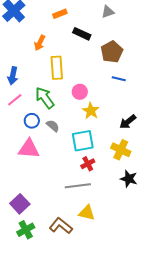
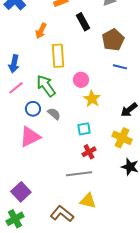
black rectangle: (82, 34) -> (83, 22), turned 36
cyan square: (83, 141) -> (84, 129), size x0.6
pink triangle: (29, 149) -> (30, 137), turned -30
green cross: (26, 230) -> (15, 219), moved

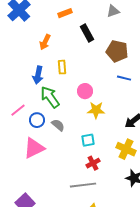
brown pentagon: (113, 40) -> (117, 51), turned -30
yellow rectangle: (58, 56) -> (62, 67), size x0.6
blue arrow: (14, 64) -> (38, 75), moved
pink line: (16, 88) -> (18, 110), moved
yellow star: (92, 99) -> (96, 110), turned -30

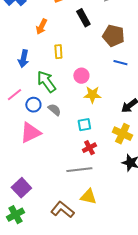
blue arrow: (38, 75) -> (23, 59), moved

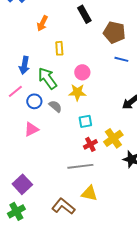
blue arrow: (23, 59) -> (24, 65), moved
yellow star: (92, 95) -> (77, 92), moved
pink triangle: (30, 133) -> (31, 129), size x0.7
yellow cross: (122, 134) -> (113, 138), moved, turned 30

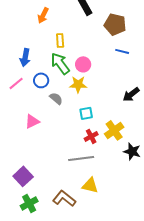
green arrow: (47, 78) -> (60, 63), moved
blue circle: (34, 101) -> (41, 80), moved
green cross: (16, 211) -> (29, 203), moved

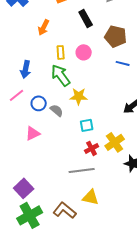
pink circle: (83, 64) -> (84, 52), moved
blue circle: (41, 80) -> (39, 103), moved
green cross: (29, 203) -> (30, 215), size x1.4

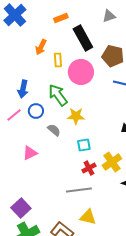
black rectangle: (86, 18) -> (83, 38), size x1.4
yellow rectangle: (61, 52) -> (58, 60), moved
pink circle: (84, 52) -> (81, 72), size x1.6
blue circle: (39, 103) -> (36, 111), moved

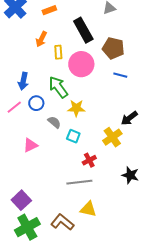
orange rectangle: (61, 18) -> (49, 10), moved
cyan square: (84, 145) -> (73, 136), moved, turned 32
yellow cross: (112, 162) -> (112, 137), moved

